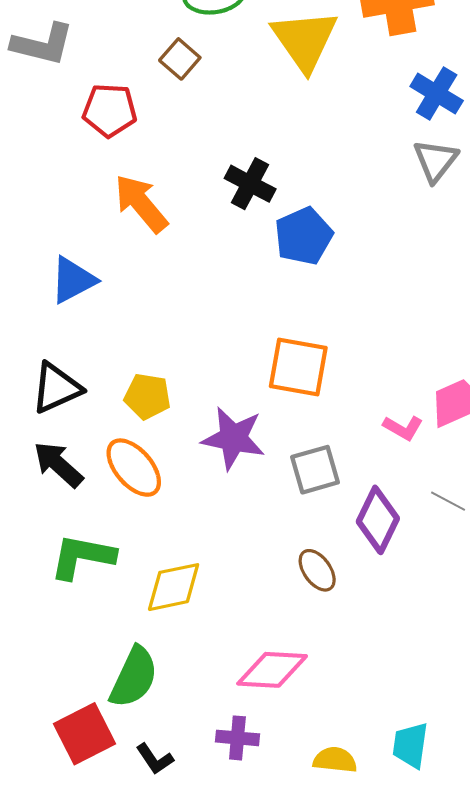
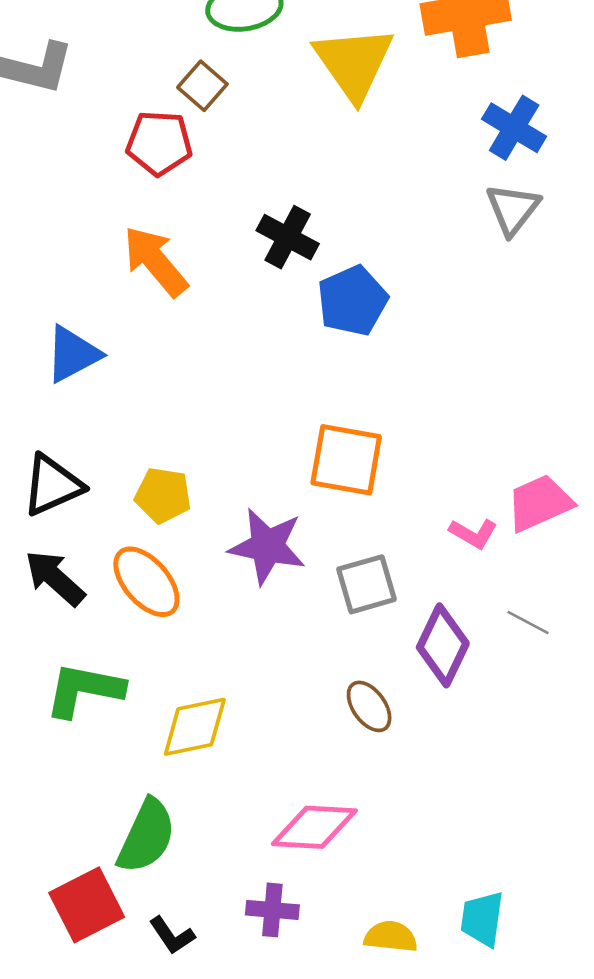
red pentagon: (110, 110) -> (159, 143), moved

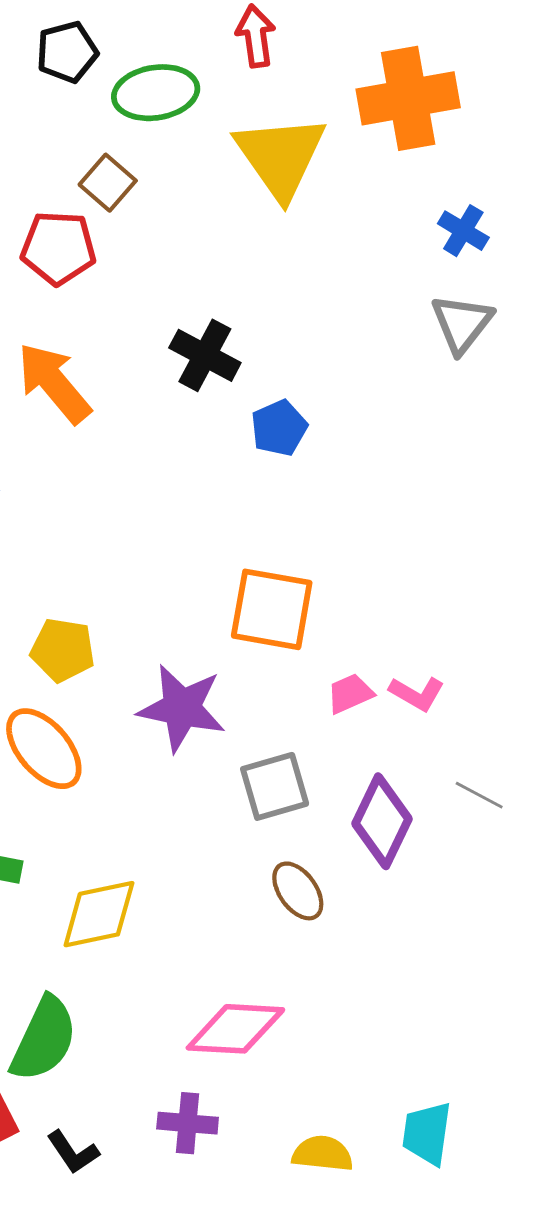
blue cross: (514, 128) -> (463, 231), size x0.7
blue pentagon: (353, 301) -> (279, 428), size x0.7
pink trapezoid: (539, 503) -> (350, 694), moved, size x0.6
gray square: (367, 584) -> (275, 786), moved

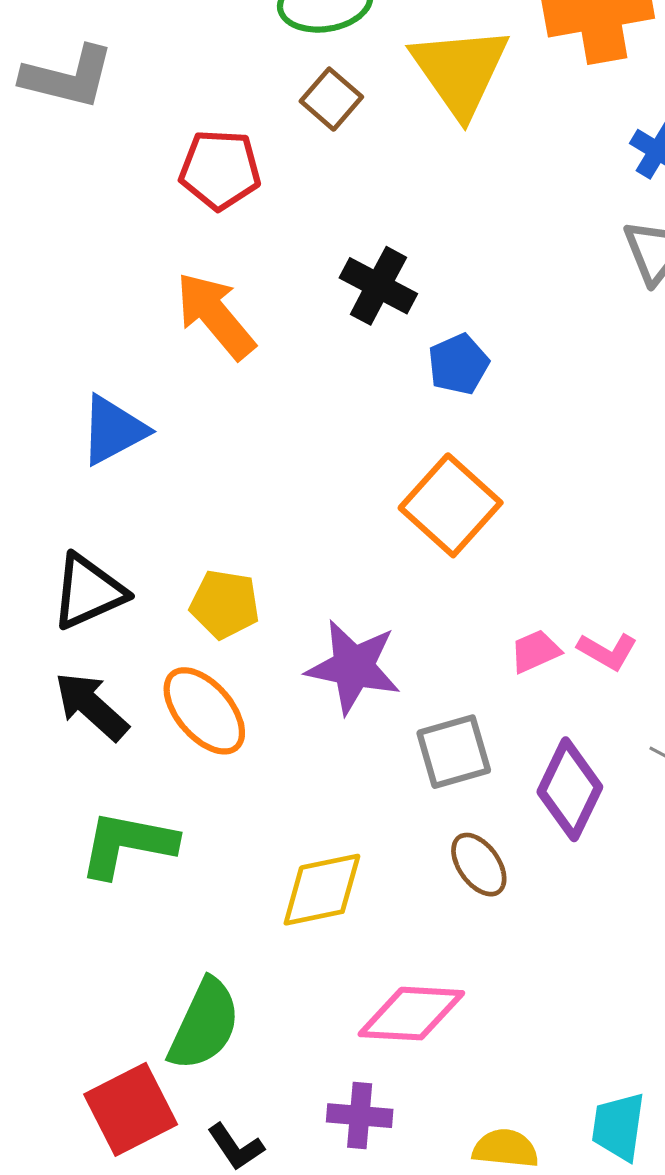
brown square: (108, 183) -> (331, 99), moved
orange square: (272, 609) -> (451, 505), moved, turned 32
yellow diamond: (99, 914) -> (322, 890), moved

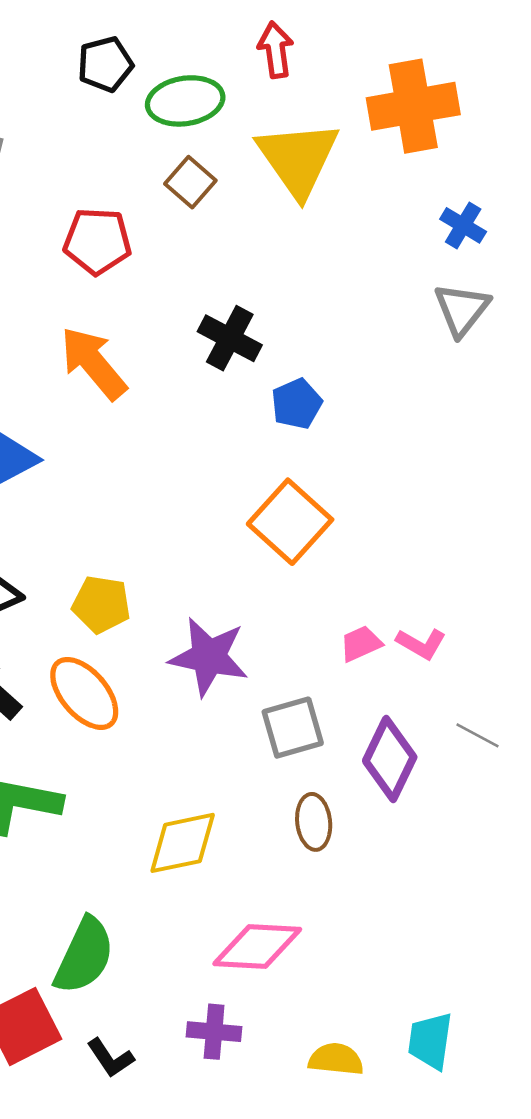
brown ellipse: (479, 865) -> (314, 822), turned 30

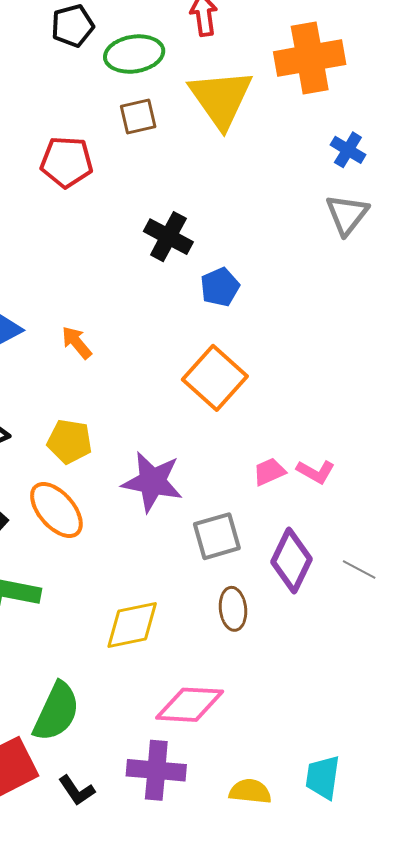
brown square: (190, 182) -> (138, 117), turned 36
orange arrow: (93, 363) -> (77, 343), moved, size x0.6
gray line: (478, 735) -> (359, 570), moved
purple cross: (214, 1032) -> (156, 770), size x1.4

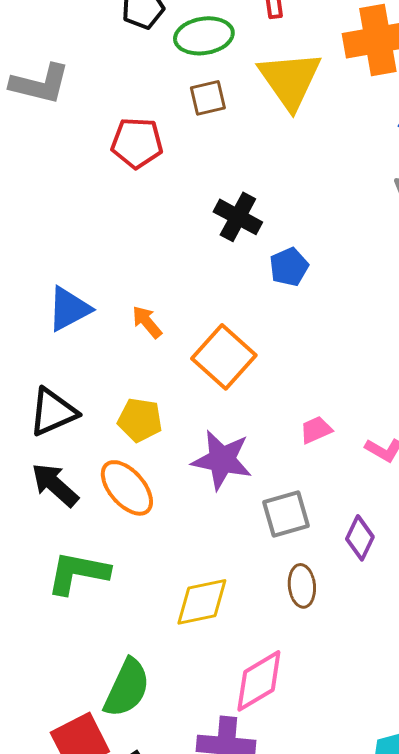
orange square: (215, 378) -> (224, 357), moved
pink trapezoid: (269, 472) -> (316, 430), moved
purple diamond: (292, 560) -> (360, 538), size x0.7
pink diamond: (190, 705) -> (259, 681), turned -34

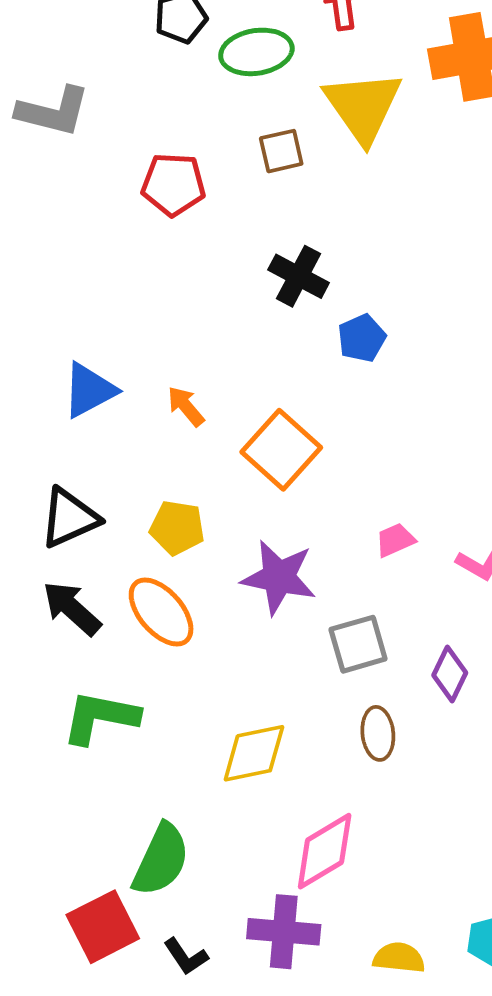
brown square: (208, 98) -> (281, 151), moved

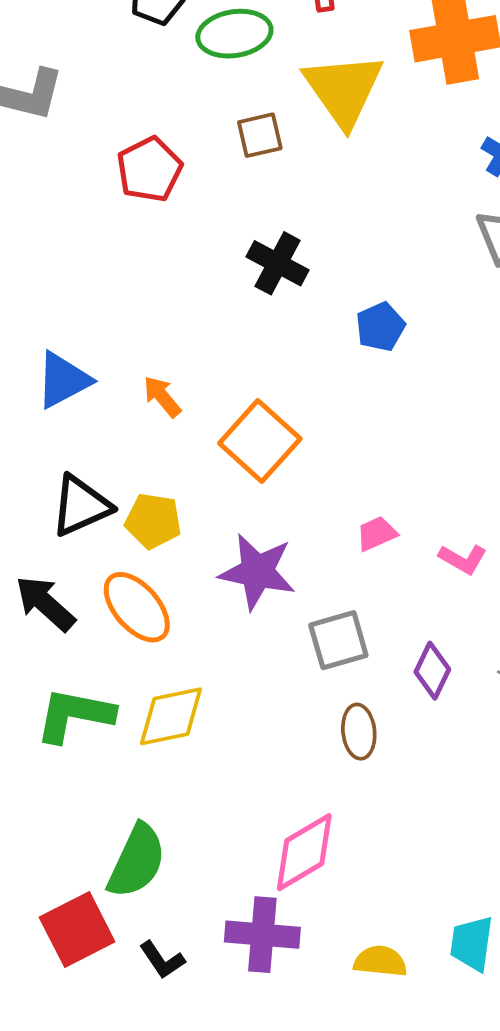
red pentagon: (173, 185) -> (149, 169), turned -30
blue pentagon: (362, 338) -> (380, 327), moved
black triangle: (69, 518) -> (81, 506), moved
yellow diamond: (254, 753) -> (171, 716), moved

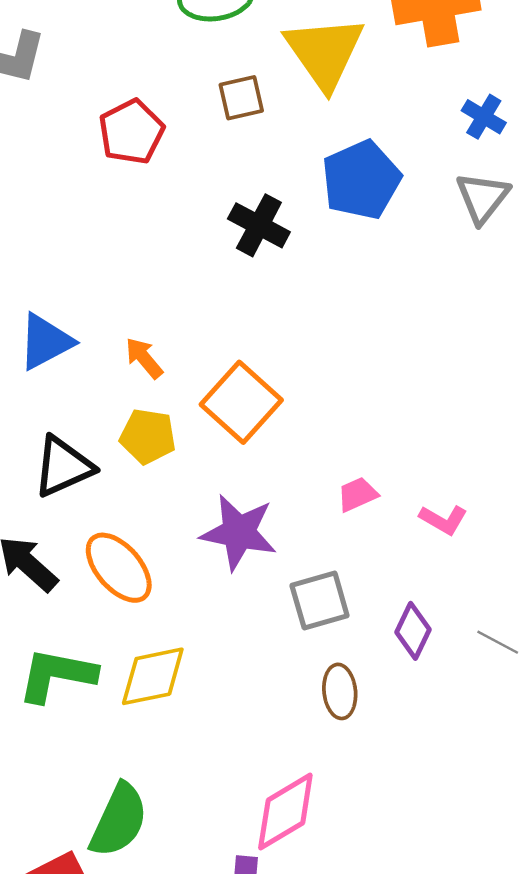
blue pentagon: (380, 327) -> (361, 180), moved, size x1.6
yellow pentagon: (153, 521) -> (148, 436), moved

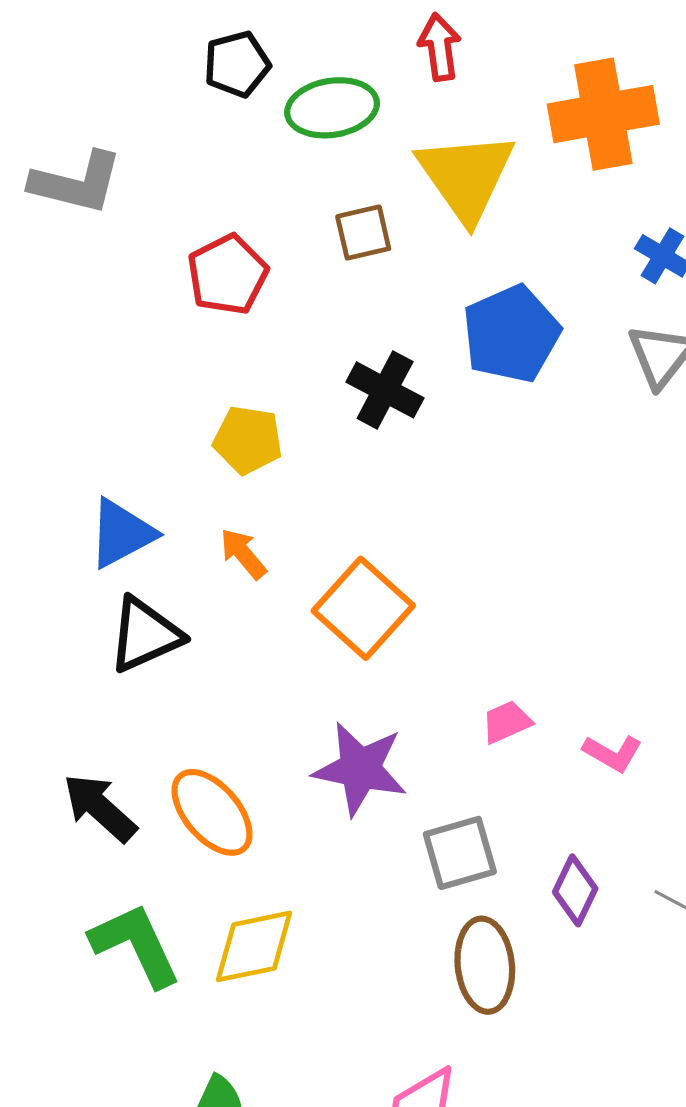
yellow pentagon: (148, 436) -> (248, 440), moved
black triangle: (63, 467) -> (145, 635), moved
green L-shape: (57, 675) -> (136, 945), turned 54
brown ellipse: (340, 691) -> (485, 965), size x1.4

